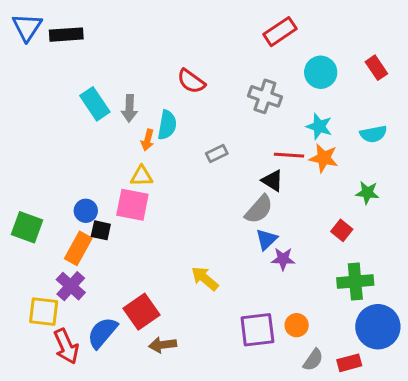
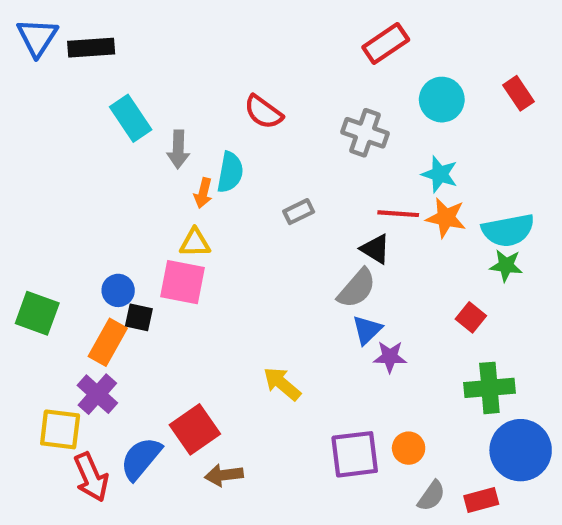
cyan rectangle: (95, 104) -> (131, 118), moved
cyan semicircle: (373, 134) -> (508, 230), moved, size x1.4

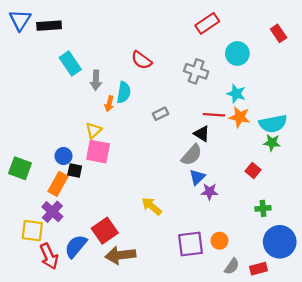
red rectangle: (519, 93) -> (279, 33), moved
yellow triangle: (195, 243) -> (94, 130), moved, turned -42
green cross: (489, 388) -> (263, 208), size x0.6
brown arrow: (224, 475) -> (120, 255), size x1.5

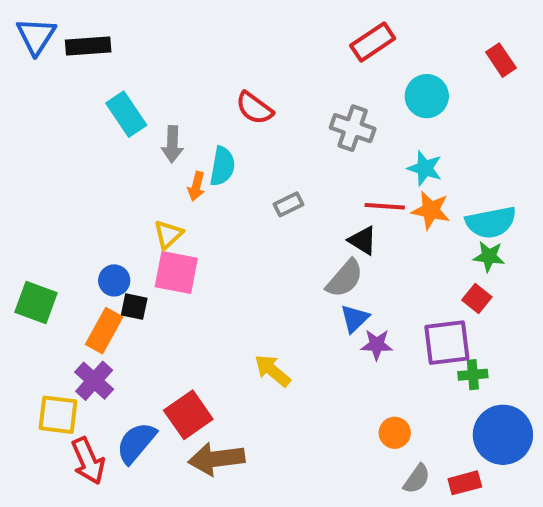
red square: (253, 170) -> (477, 299), moved
purple square: (191, 244) -> (447, 343), moved

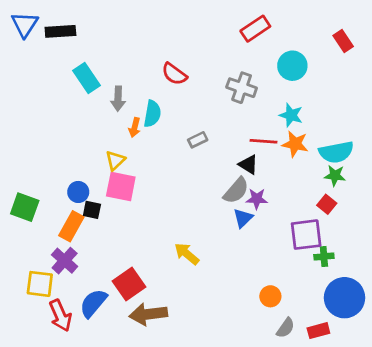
purple star: (377, 345) -> (257, 199), moved

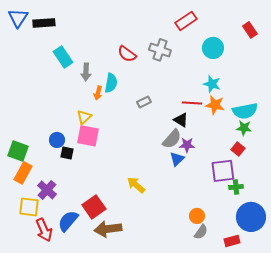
gray cross: (242, 88) -> (160, 50), moved
orange rectangle: (71, 226) -> (23, 173), moved
gray semicircle: (285, 328) -> (201, 232), moved

